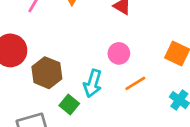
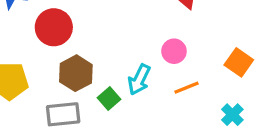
brown hexagon: (47, 73) -> (76, 73), moved

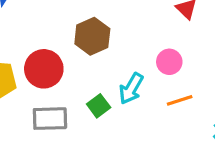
red circle: (54, 27) -> (44, 69), moved
brown hexagon: (76, 73) -> (92, 36), moved

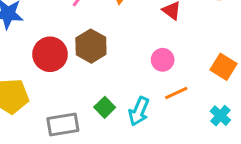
red circle: (44, 69) -> (50, 54), moved
cyan arrow: (131, 89) -> (139, 111), moved

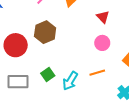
red circle: (50, 54) -> (16, 45), moved
pink circle: (163, 60) -> (102, 43), moved

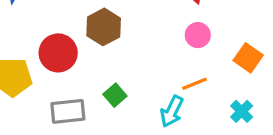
cyan arrow: (70, 81) -> (172, 111), moved

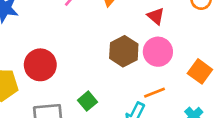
brown hexagon: (104, 27) -> (124, 51), moved
pink circle: (198, 35) -> (158, 52), size x1.4

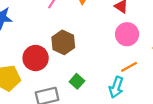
brown hexagon: (124, 51) -> (63, 42), moved

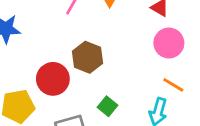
orange line: (129, 67) -> (173, 85), turned 63

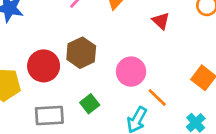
pink circle: (169, 43) -> (131, 72), moved

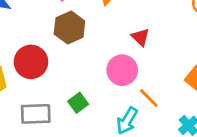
red triangle: (161, 21) -> (140, 37), moved
brown hexagon: (81, 53) -> (69, 27), moved

